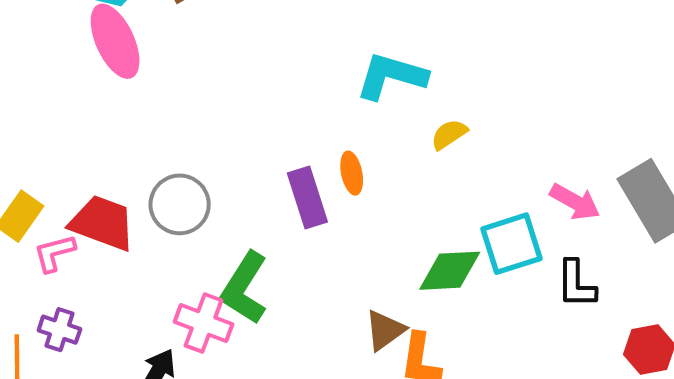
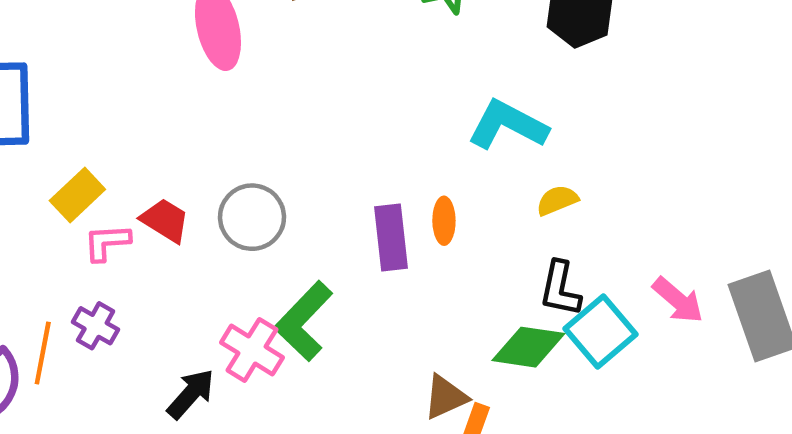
red trapezoid: (102, 223) -> (165, 220), size x0.7
cyan square: (511, 244) -> (601, 331), turned -34
black L-shape: (576, 284) -> (560, 289), moved

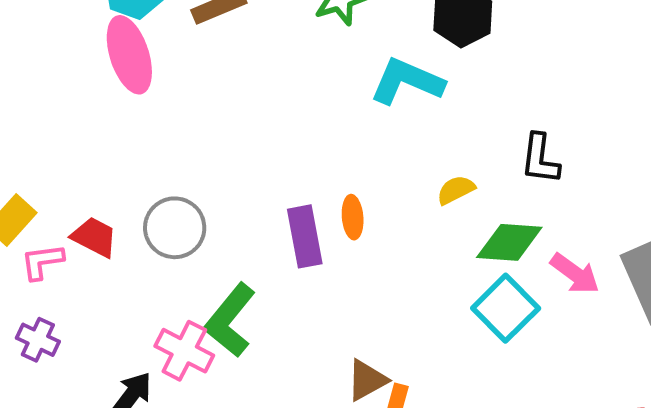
cyan L-shape: (508, 125) -> (407, 81), moved
black L-shape: (560, 289) -> (540, 159), moved
green diamond: (528, 347) -> (509, 242), moved

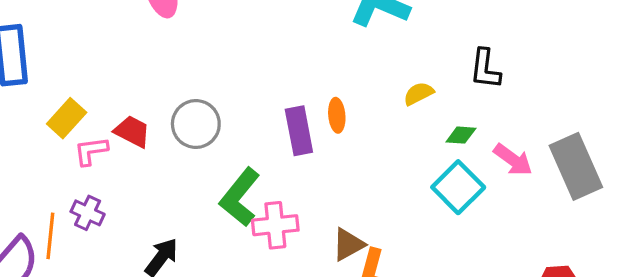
green diamond: (509, 242) -> (461, 135), size x0.6
pink cross: (184, 351) -> (275, 225), moved, turned -33

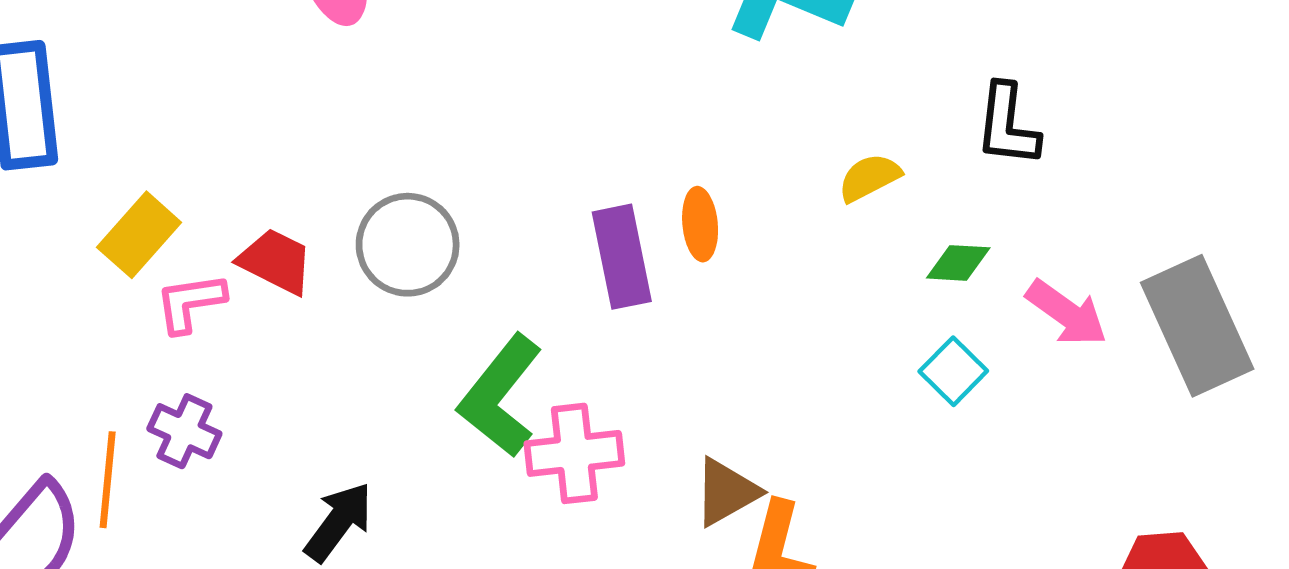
cyan square: (458, 187) -> (953, 371), size x0.6

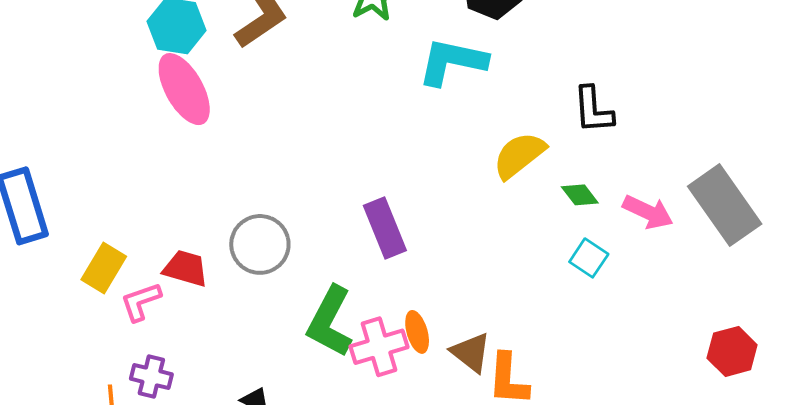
yellow semicircle: (869, 178) -> (519, 155), size x1.5
orange ellipse: (700, 224) -> (417, 332), moved
green diamond: (958, 263) -> (580, 195), turned 60
brown triangle: (726, 492) -> (471, 352), turned -42

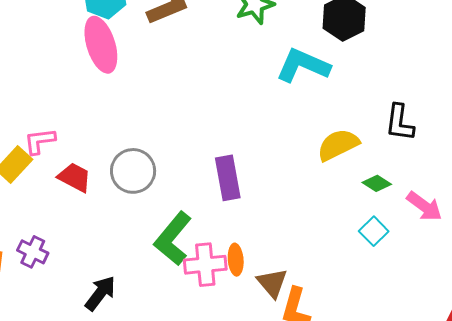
green diamond: (580, 195) -> (377, 183), turned -32
pink L-shape: (141, 302) -> (40, 141), moved

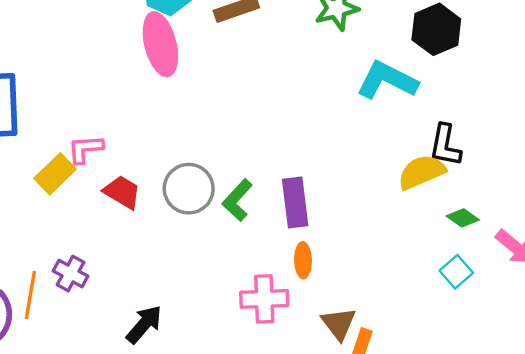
black L-shape: (400, 123) -> (445, 145), moved
green L-shape: (173, 239) -> (237, 200), moved, size x0.7
orange ellipse: (236, 260) -> (303, 260), moved

